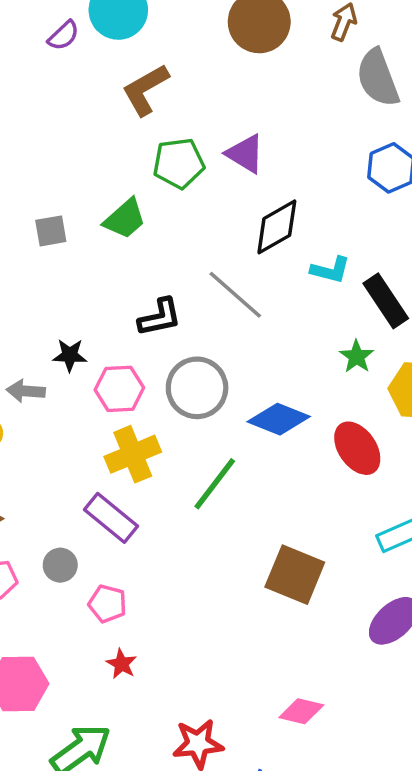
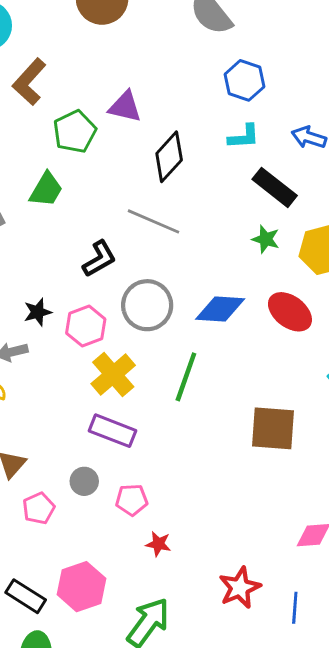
cyan L-shape: (330, 270) -> (244, 137), moved

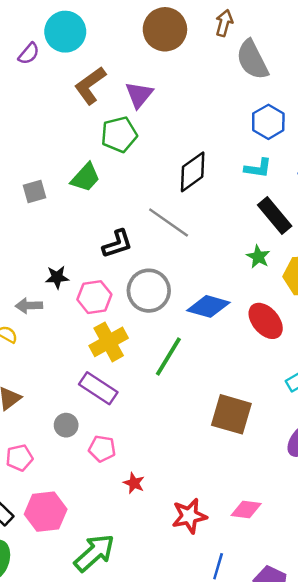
purple triangle: (125, 107) -> (139, 95), moved, turned 44
pink pentagon: (39, 508) -> (19, 458), moved
red star: (158, 544) -> (134, 483), moved
red star: (240, 588) -> (189, 516), moved

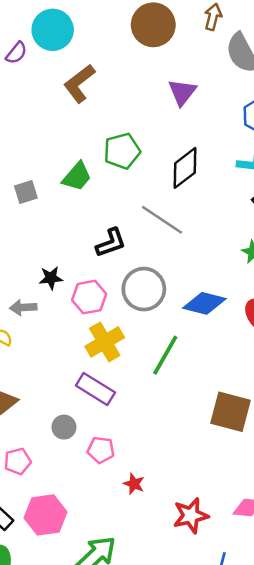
purple triangle: (139, 95) -> (182, 92), moved
green pentagon: (119, 135) -> (122, 151), moved

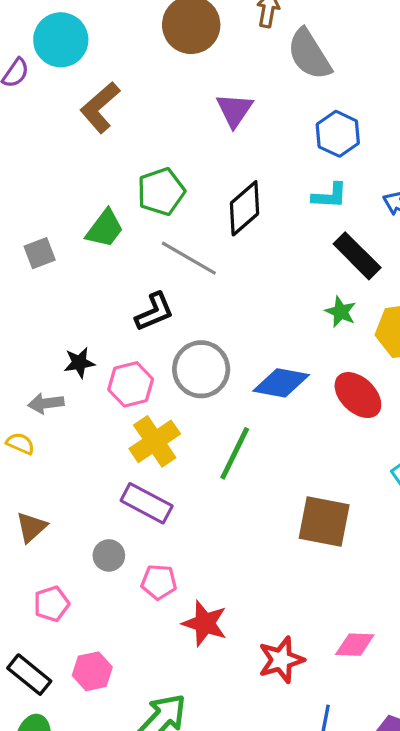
gray line: (162, 220) -> (189, 258), moved
red star: (134, 484) -> (205, 623), size x1.6
pink hexagon: (45, 515) -> (92, 671), size x0.7

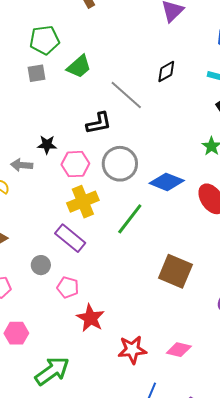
green pentagon: (161, 192) -> (45, 40), moved
black diamond: (245, 208) -> (166, 72), size x0.7

